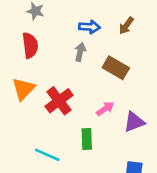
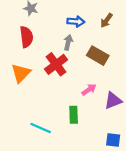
red cross: (59, 101) -> (56, 64), moved

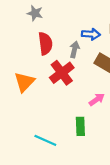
blue arrow: (76, 22) -> (91, 34), moved
red semicircle: (26, 37) -> (45, 44), moved

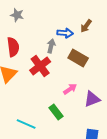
red semicircle: (45, 44) -> (13, 47), moved
green rectangle: (80, 126) -> (56, 112), turned -35

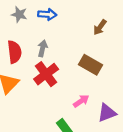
blue arrow: (65, 33) -> (47, 14), moved
gray arrow: (51, 46) -> (43, 48), moved

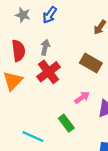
blue arrow: (47, 14) -> (50, 15), turned 120

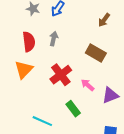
red cross: (49, 72) -> (61, 75), moved
pink arrow: (82, 98) -> (88, 85), turned -104

